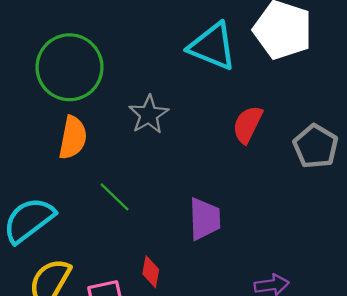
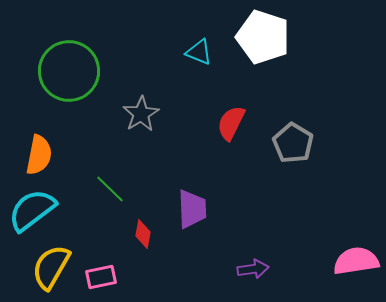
cyan triangle: (212, 46) -> (199, 52), size x0.6
orange semicircle: (73, 138) -> (39, 155), moved
red diamond: (151, 272) -> (143, 234), moved

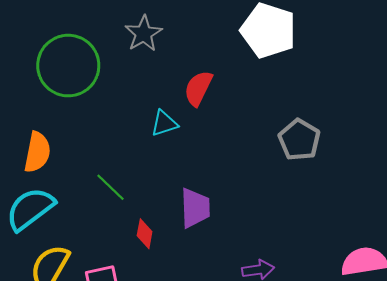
cyan triangle: (199, 52) -> (164, 123), moved, turned -40
gray star: (141, 114) -> (144, 34), moved
red semicircle: (231, 123) -> (198, 88), moved

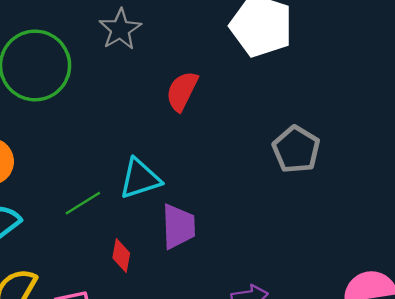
cyan triangle: (164, 123) -> (140, 179), moved, size x1.4
green line: (111, 187) -> (83, 203), turned -76

